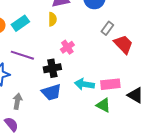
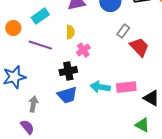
yellow semicircle: (52, 19) -> (70, 32), moved
cyan rectangle: (20, 23) -> (40, 16), moved
purple line: (22, 55) -> (40, 45), moved
green triangle: (103, 105) -> (142, 125), moved

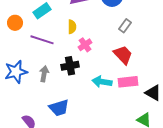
red trapezoid: (139, 47) -> (123, 55), moved
blue trapezoid: (67, 95) -> (59, 108), moved
gray arrow: (33, 104) -> (44, 74), moved

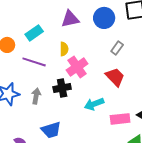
pink cross: (85, 45) -> (77, 67), size x1.5
cyan arrow: (102, 82) -> (94, 104), turned -30
pink rectangle: (128, 82) -> (120, 119), moved

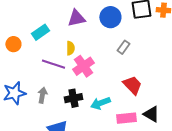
purple line: (34, 62) -> (53, 64), moved
red trapezoid: (115, 77) -> (132, 85), moved
black cross: (62, 88) -> (73, 98), moved

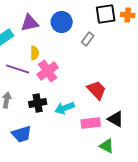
blue circle: (110, 17) -> (62, 22), moved
purple triangle: (76, 18) -> (30, 23), moved
gray rectangle: (123, 47) -> (88, 39), moved

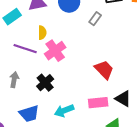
black cross: (38, 103) -> (45, 83), turned -30
cyan arrow: (65, 108) -> (64, 111), moved

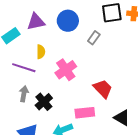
pink cross: (55, 51) -> (66, 70), moved
gray arrow: (14, 80) -> (24, 94), moved
pink rectangle: (98, 103) -> (85, 113), moved

